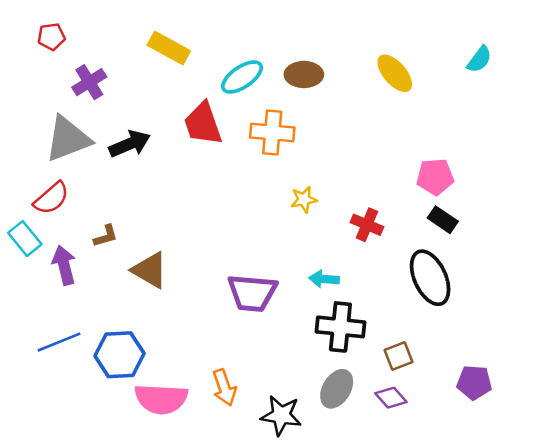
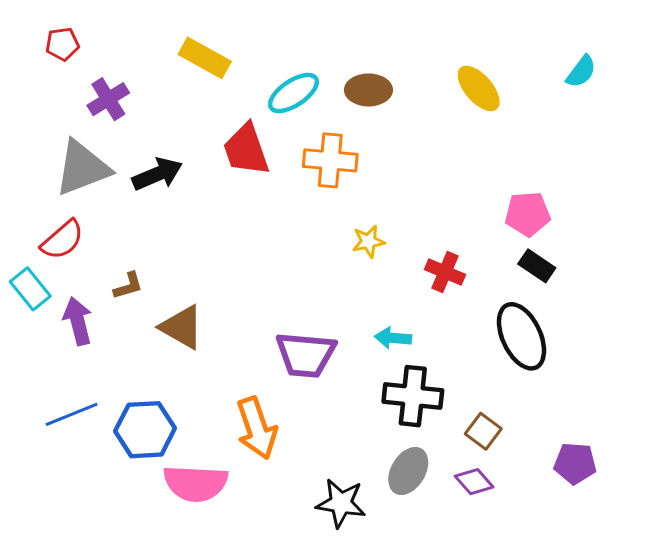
brown square: (399, 356) -> (483, 431), turned -32
orange arrow: (224, 388) -> (257, 428), moved, size x1.4

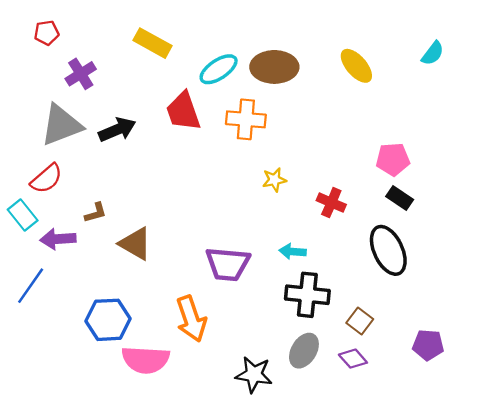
brown ellipse: (368, 90) -> (274, 67), size x1.4
purple arrow: (78, 321) -> (58, 239), turned -80
blue line: (72, 414) -> (31, 286), moved, turned -33

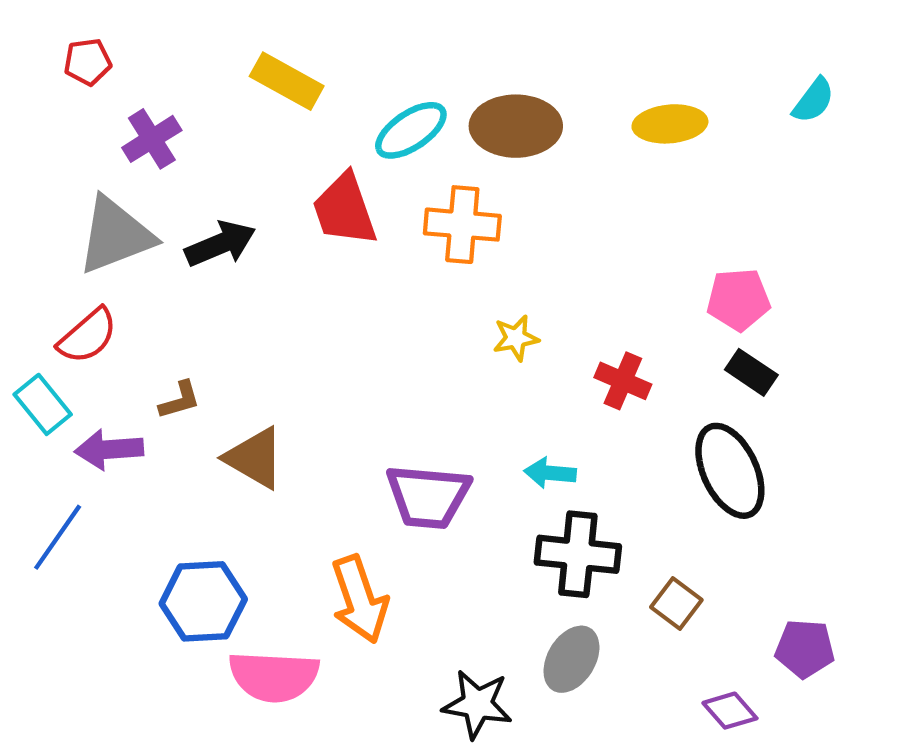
yellow ellipse: (356, 66) -> (670, 124), turned -54
purple diamond: (353, 359) -> (730, 711), moved

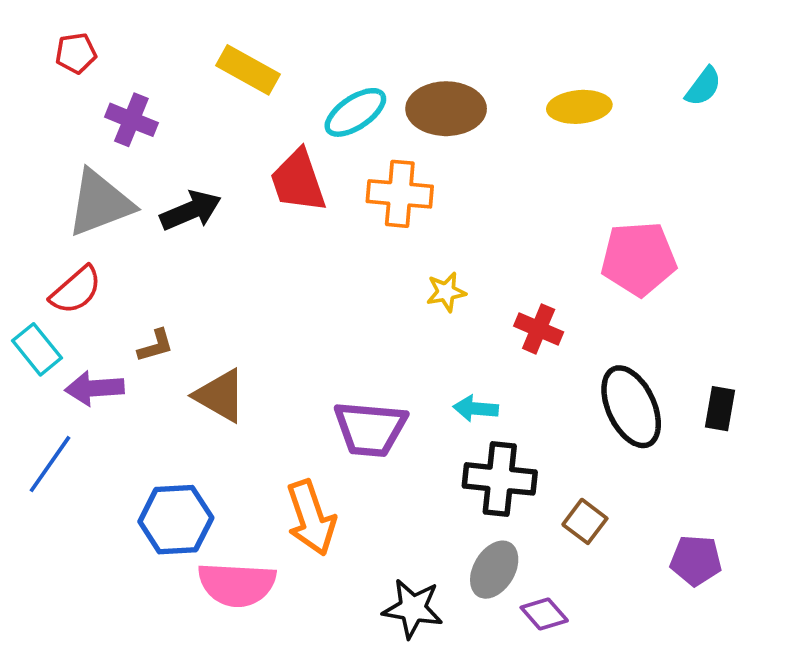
purple cross: (152, 139) -> (131, 120), turned -36
pink pentagon: (738, 300) -> (639, 259), size x1.4
black rectangle: (751, 372) -> (720, 409), moved, turned 66
purple diamond: (730, 711) -> (544, 614), moved

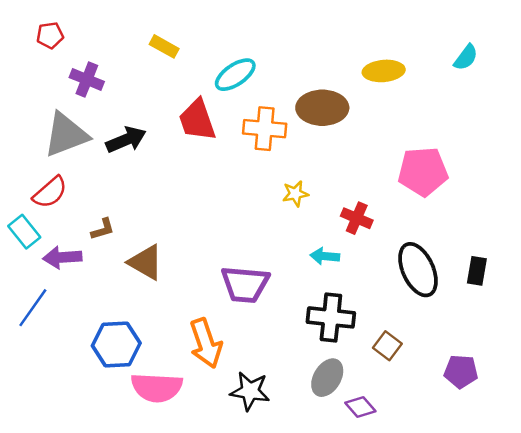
yellow rectangle: (248, 70) -> (164, 46), size x0.7
brown ellipse: (446, 109) -> (322, 108), moved
cyan arrow: (476, 409) -> (325, 256), moved
black star: (413, 608) -> (250, 391), moved

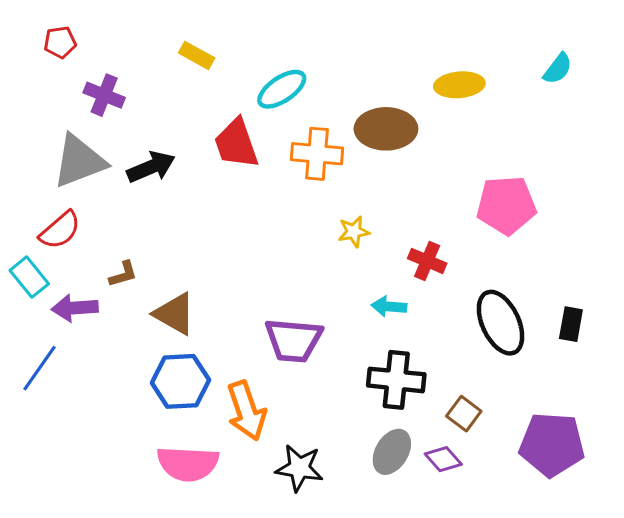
blue hexagon: (116, 344) -> (180, 381), moved
purple pentagon: (461, 371) -> (552, 444), size x1.6
purple diamond: (360, 407) -> (443, 459), moved

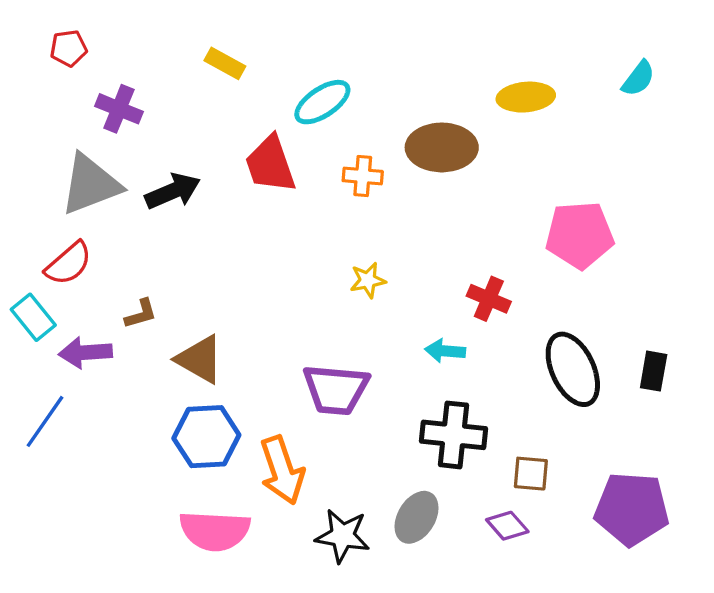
orange cross: (317, 154) -> (363, 176), size x0.7
yellow star: (354, 232) -> (368, 280), moved
brown square: (464, 414) -> (531, 474), turned -32
gray ellipse: (392, 452) -> (417, 517), moved

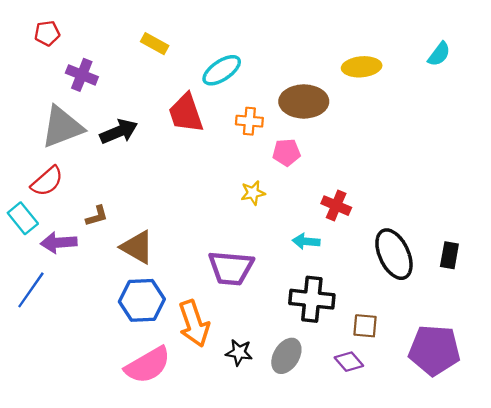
pink pentagon: (580, 235) -> (286, 152), moved, size x0.6
pink semicircle: (215, 531) -> (148, 365), turned -33
black star: (343, 536) -> (239, 352), moved, size x0.7

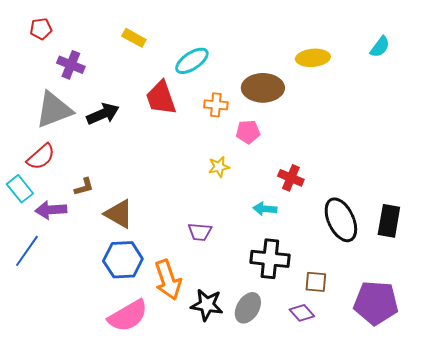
black rectangle: (449, 255) -> (389, 221), size x1.4
purple trapezoid: (231, 268) -> (200, 232), size x0.6
black star: (239, 352) -> (207, 305), size x1.4

